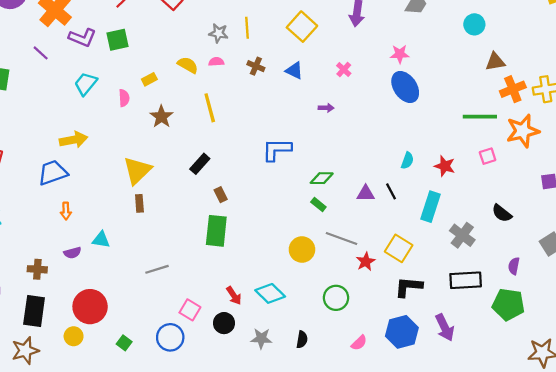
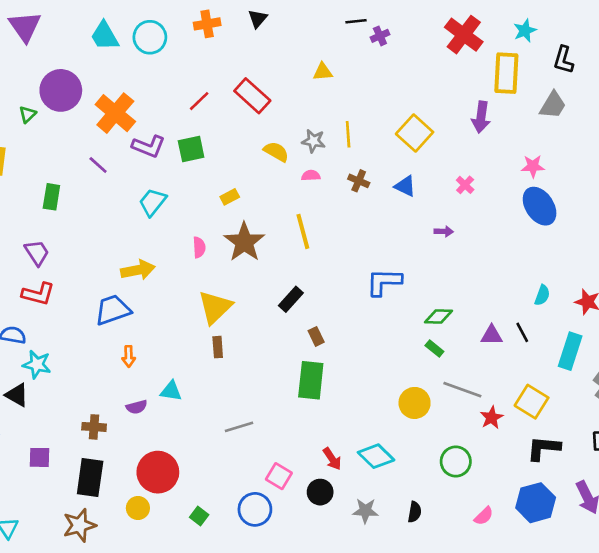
yellow semicircle: (188, 65) -> (276, 152), moved
pink semicircle: (124, 98) -> (199, 247), moved
brown star: (161, 117) -> (244, 242), size x1.4

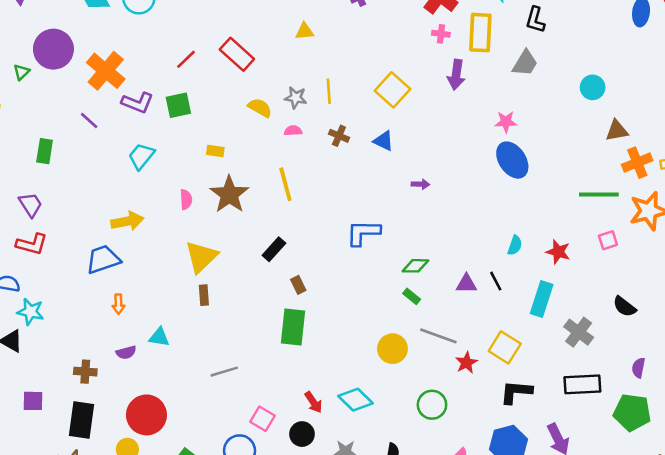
pink cross: (465, 185) -> (441, 34), moved, turned -36
yellow rectangle: (230, 197) -> (215, 151), turned 36

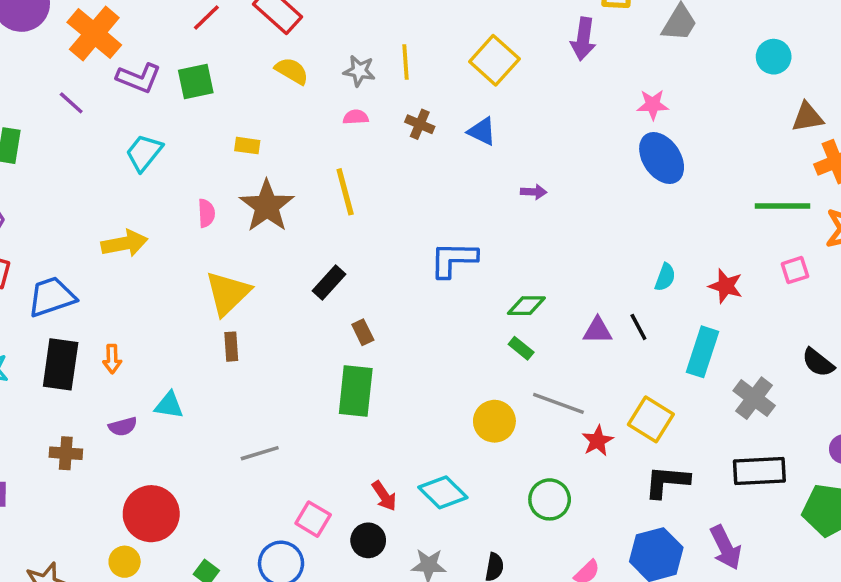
yellow semicircle: (260, 108) -> (292, 71), moved
blue trapezoid: (103, 259) -> (52, 297), moved
black rectangle: (81, 420) -> (61, 364), moved

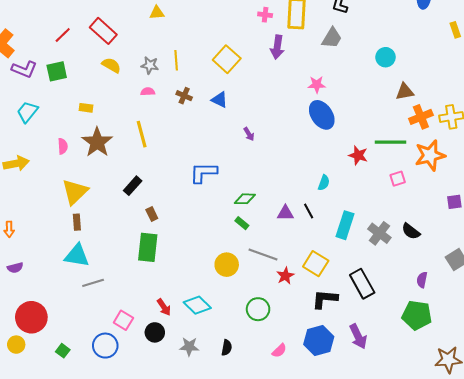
purple arrow: (534, 192) -> (249, 134), turned 56
red star: (726, 286) -> (358, 155), moved
gray cross: (754, 398) -> (379, 233), moved
cyan triangle: (169, 405) -> (77, 256), moved, size x1.5
black rectangle: (759, 471) -> (362, 284), moved, turned 64

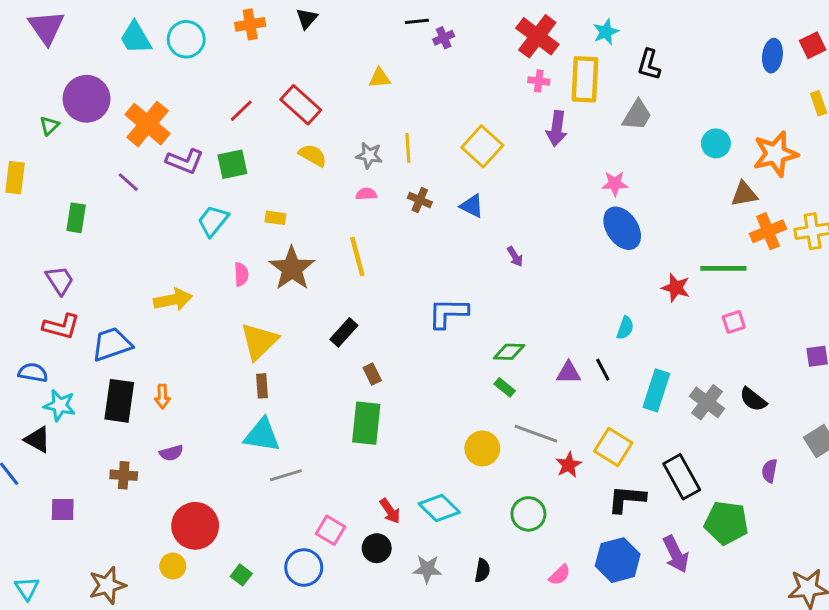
cyan trapezoid: (27, 112) -> (213, 221), moved
orange star: (430, 155) -> (775, 154), moved
green pentagon: (417, 315) -> (726, 523), moved

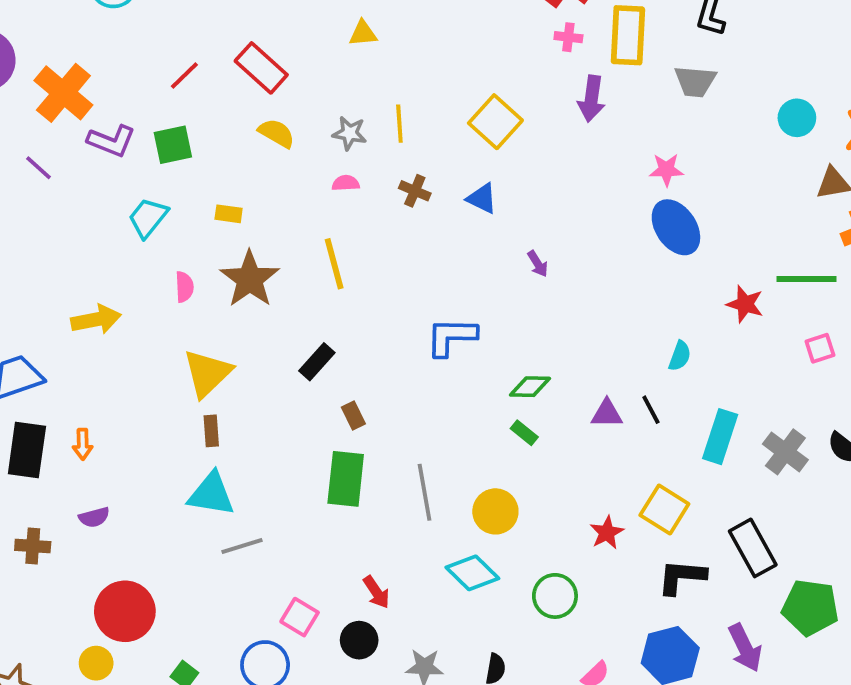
gray trapezoid: (637, 115) -> (695, 81), turned 64
gray line: (536, 434) -> (424, 492), moved, turned 60
cyan diamond: (439, 508) -> (472, 573), moved

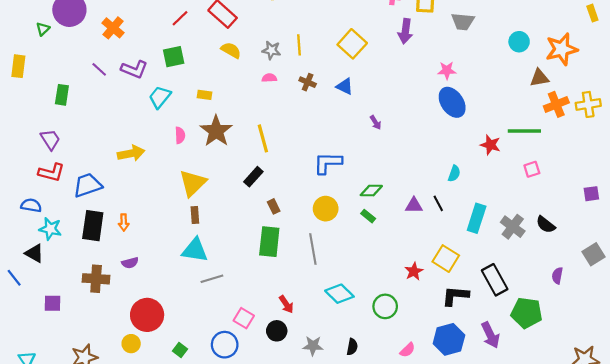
orange cross: (63, 93) -> (113, 28), size x0.7
purple L-shape: (111, 141) -> (134, 69), moved
yellow line: (334, 264) -> (263, 138), moved
yellow circle: (495, 511) -> (326, 209), moved
brown cross: (33, 546) -> (96, 279), size x1.4

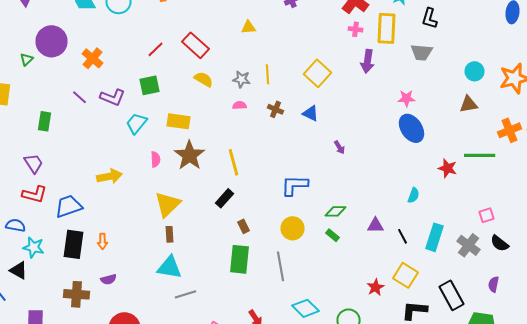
brown triangle: (539, 78) -> (468, 104), moved
yellow rectangle: (204, 95) -> (178, 121), size x1.6
pink square: (532, 169) -> (486, 215), moved
black line: (438, 203) -> (402, 236), moved
purple semicircle: (557, 276) -> (494, 284), moved

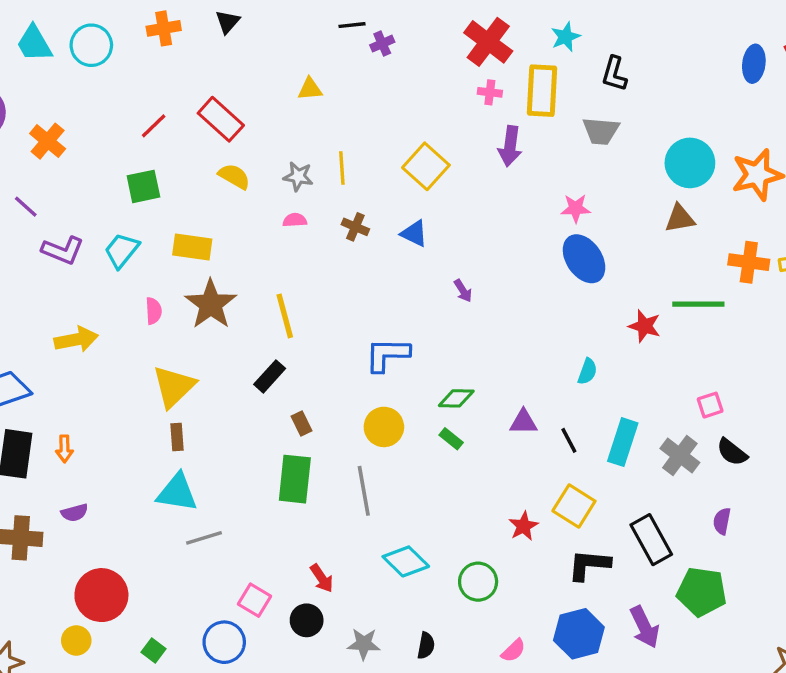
cyan circle: (474, 71) -> (690, 163), size x1.5
purple L-shape: (112, 97) -> (63, 250), moved
orange cross: (510, 130) -> (749, 262), turned 30

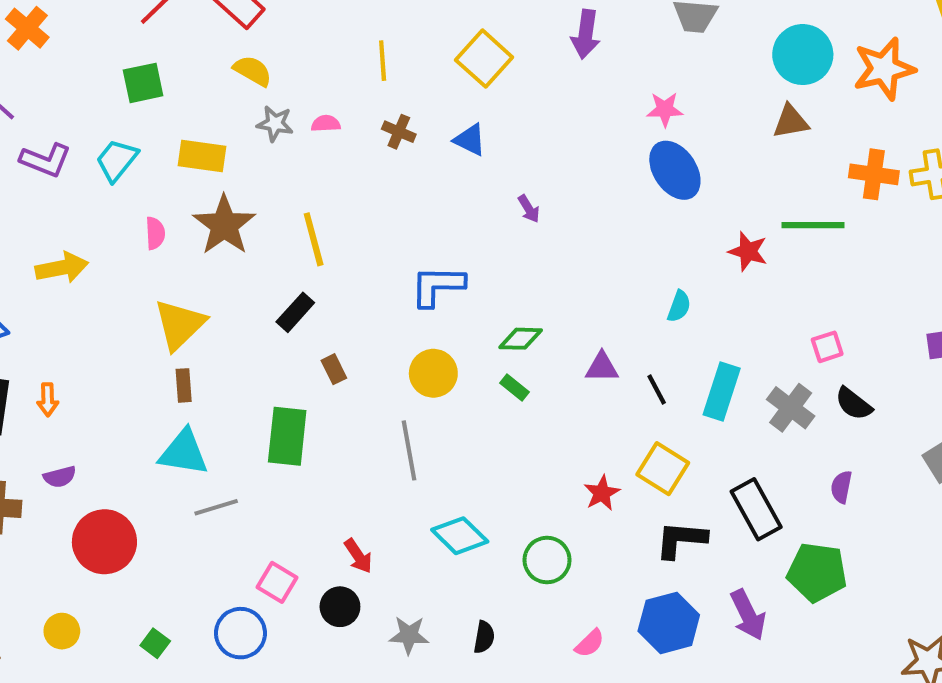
gray star: (298, 176) -> (275, 124), moved
green rectangle: (295, 479) -> (287, 436), moved
red circle: (101, 595) -> (104, 542), moved

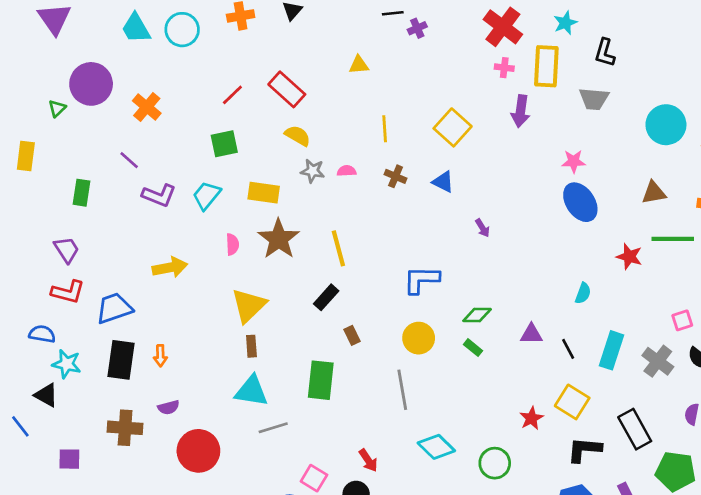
brown triangle: (791, 122) -> (654, 193), moved

